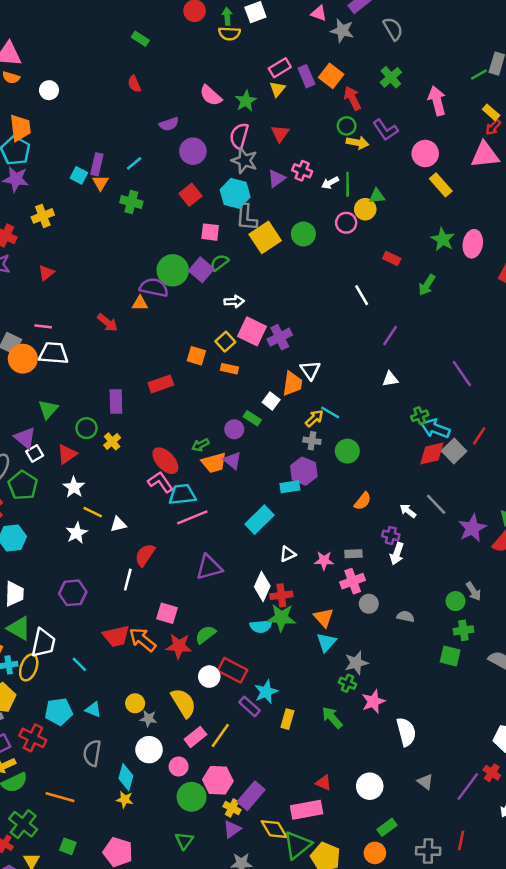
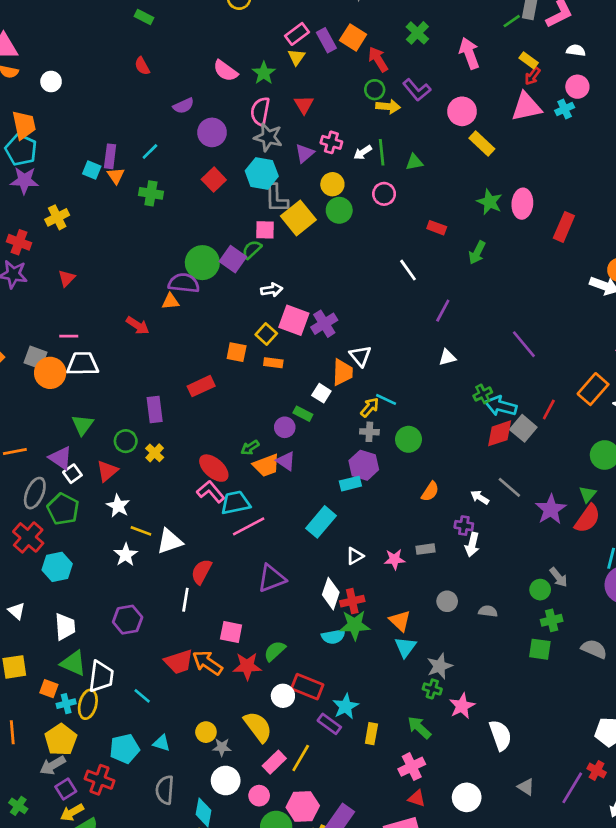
yellow circle: (365, 209) -> (332, 184), moved
pink square: (210, 232) -> (265, 230), moved
white triangle: (118, 524) -> (170, 541), size x1.5
pink cross: (353, 581) -> (412, 767), moved

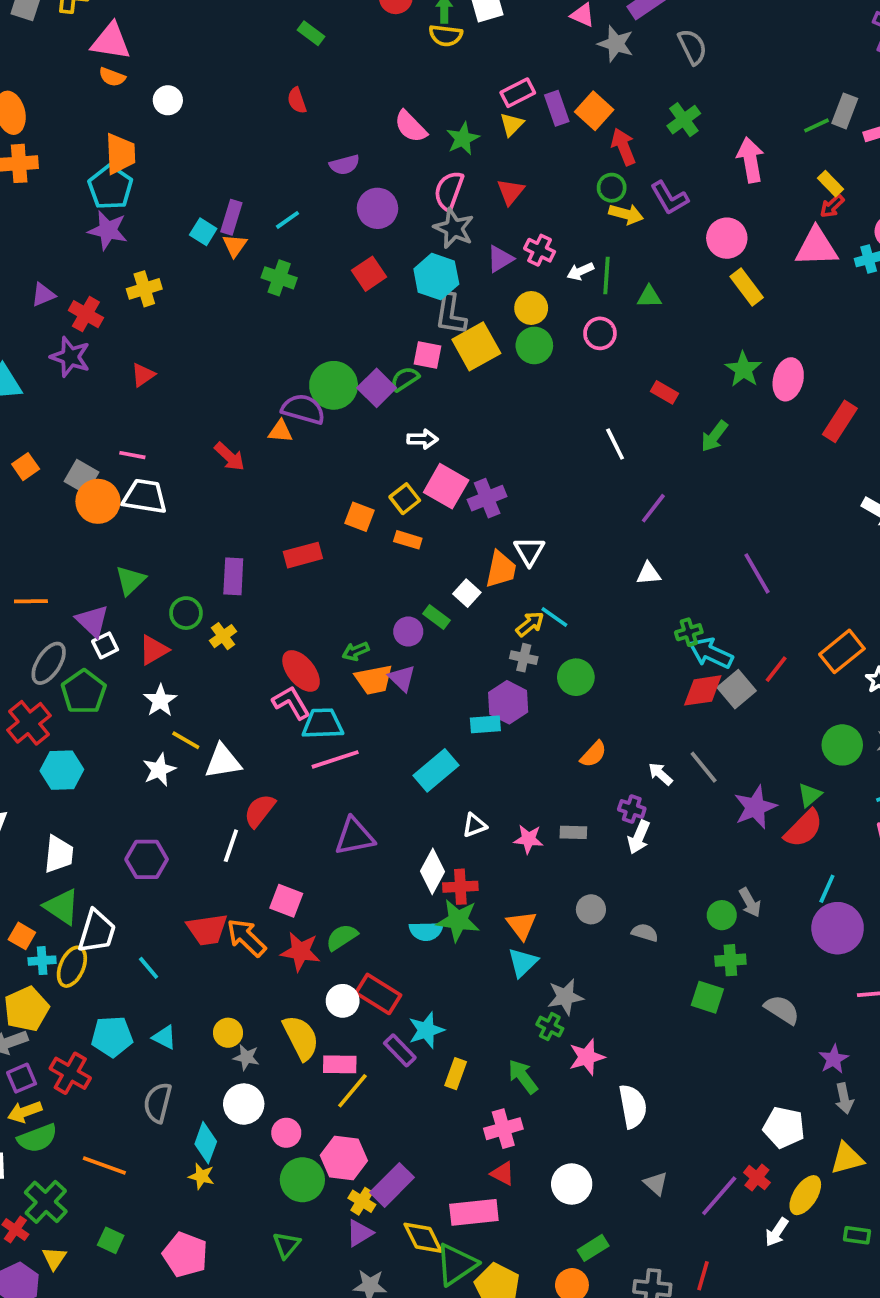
pink rectangle: (274, 762) -> (340, 1064), moved, turned 35

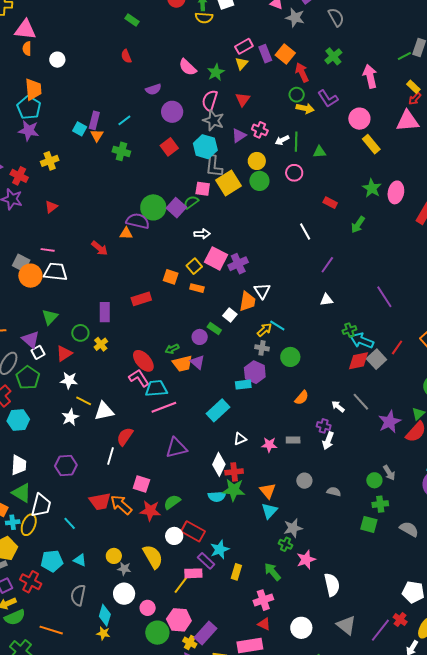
orange semicircle: (112, 77) -> (27, 49), turned 72
white star: (160, 701) -> (69, 380), turned -30
pink rectangle: (340, 1064) -> (193, 573), moved
gray triangle: (656, 1183) -> (346, 625), size x1.5

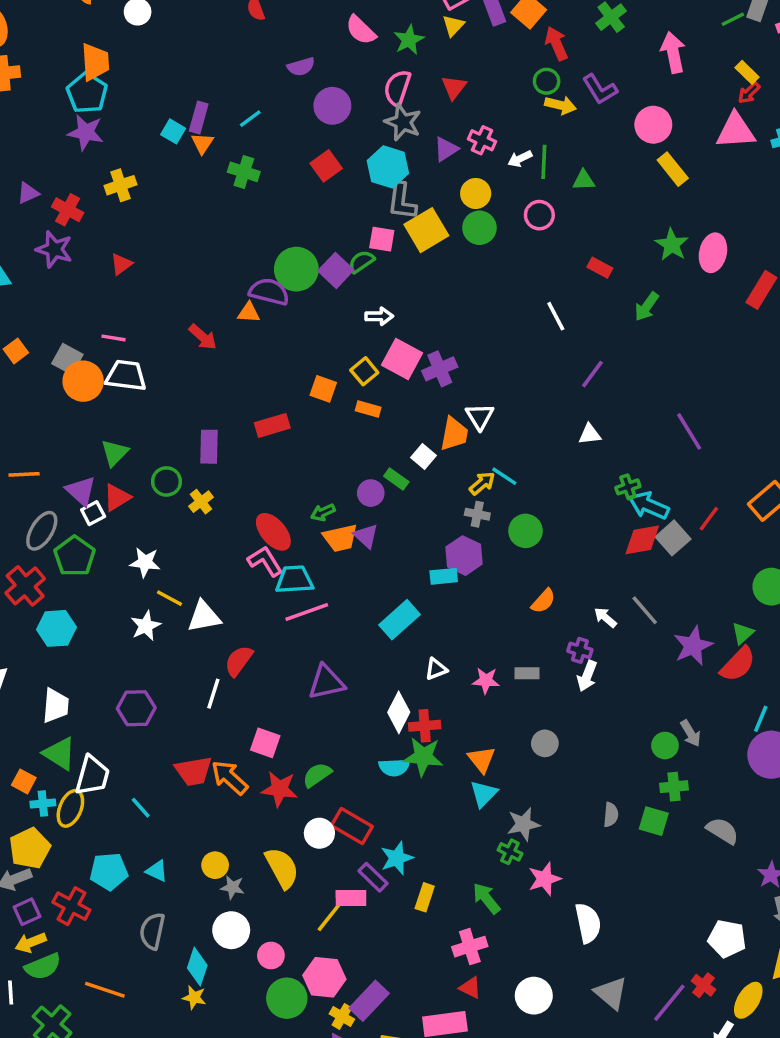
red triangle: (64, 353) -> (117, 497), moved
gray semicircle: (334, 492) -> (611, 815), moved, turned 80

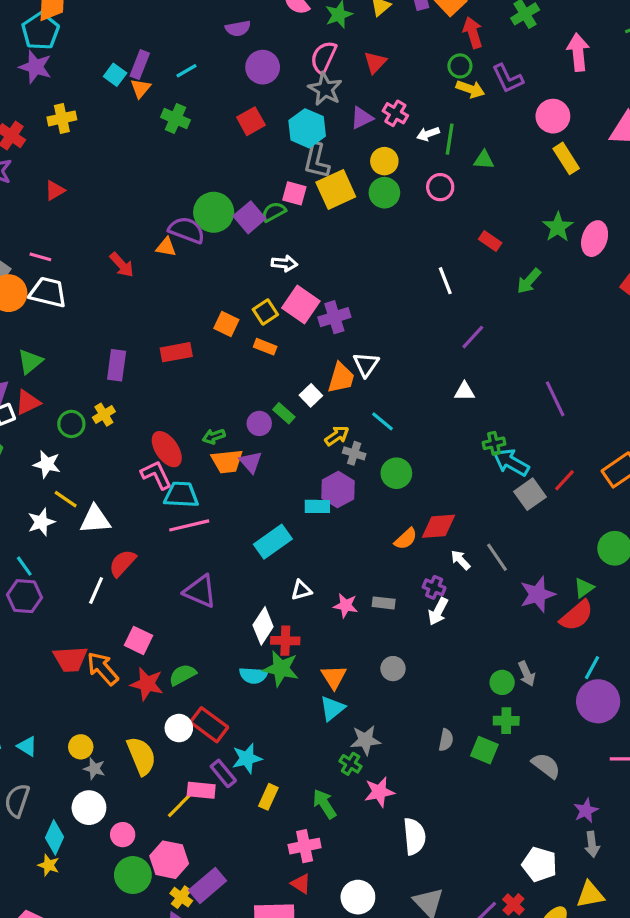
green circle: (166, 481) -> (71, 424), moved
yellow arrow: (482, 483) -> (337, 436), moved
red diamond: (642, 540) -> (439, 526), moved
purple triangle: (326, 682) -> (200, 591), turned 30
cyan line: (141, 808) -> (24, 566), moved

